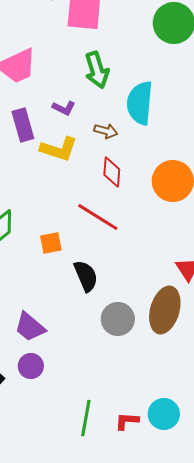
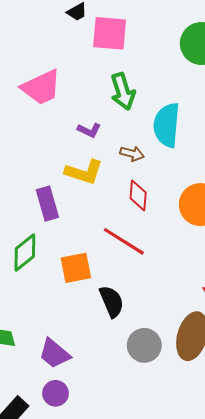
purple rectangle: (23, 125) -> (47, 204), moved
orange square: (51, 243) -> (76, 268), size x1.4

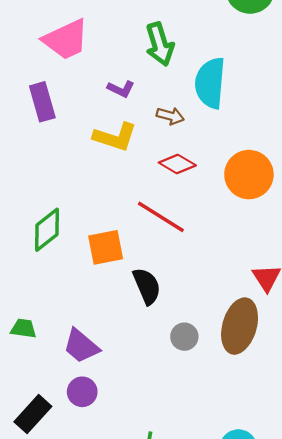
red diamond: (138, 195) -> (177, 164), turned -64
purple rectangle: (47, 204) -> (42, 102), moved
gray circle: (144, 345) -> (184, 337), size x0.7

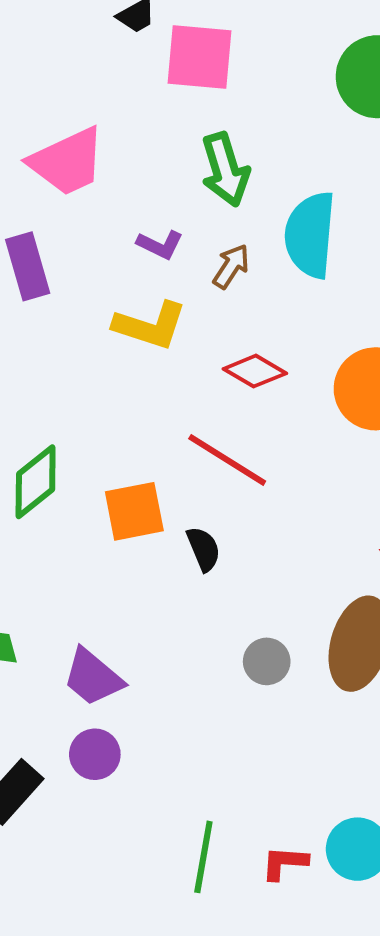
brown arrow: (170, 116) -> (231, 266), moved, turned -72
black semicircle: (147, 286) -> (203, 549), moved, size x0.7

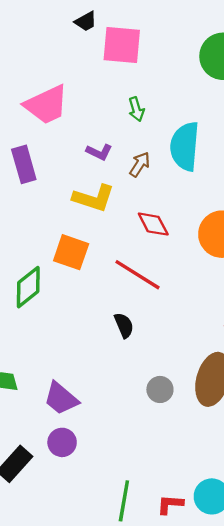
green arrow: (225, 170) -> (136, 109), size x0.6
red diamond: (255, 371) -> (153, 224), turned 32
orange square: (134, 511) -> (71, 252), moved, turned 30

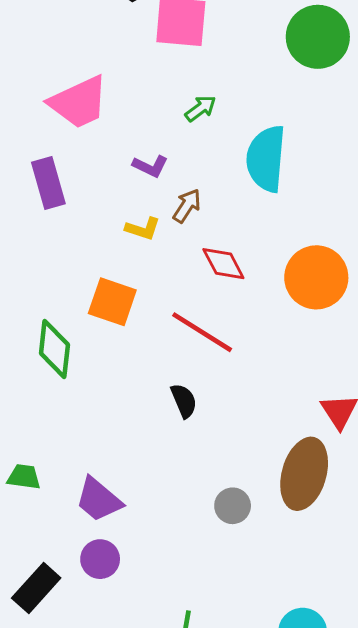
green arrow: (136, 109) -> (201, 108), turned -110
brown arrow: (140, 164) -> (187, 206), moved
yellow L-shape: (94, 198) -> (143, 229), size x0.6
green diamond: (28, 287) -> (54, 349), turned -45
gray circle: (160, 389) -> (233, 506), moved

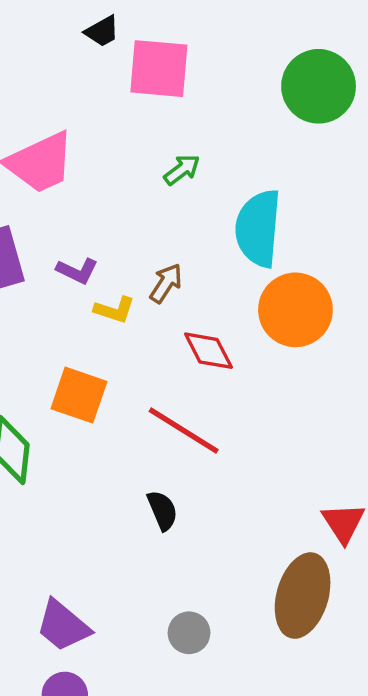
purple L-shape: (150, 166) -> (77, 271), moved
orange circle: (316, 277) -> (295, 310), moved
gray circle: (233, 506) -> (189, 633), moved

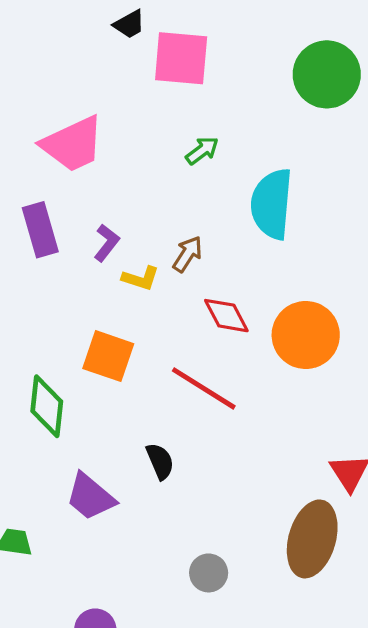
purple L-shape: (77, 271) -> (107, 243), turned -78
orange circle: (295, 310) -> (306, 335), moved
black semicircle: (162, 510) -> (160, 461), moved
purple trapezoid: (63, 626) -> (90, 497), moved

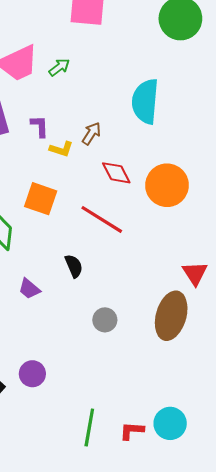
green arrow: (202, 150) -> (59, 67), moved
purple L-shape: (107, 243) -> (40, 126), turned -40
purple trapezoid: (90, 497) -> (29, 289), size x0.7
gray circle: (209, 573) -> (105, 320), moved

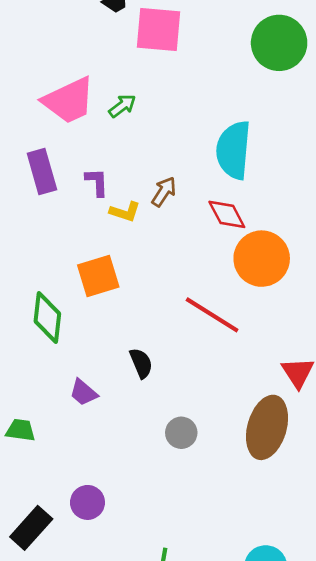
red diamond: (116, 173) -> (227, 214), moved
orange square: (41, 199) -> (98, 276), turned -36
red line: (102, 219) -> (212, 315), moved

